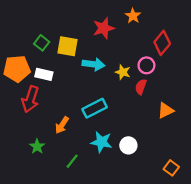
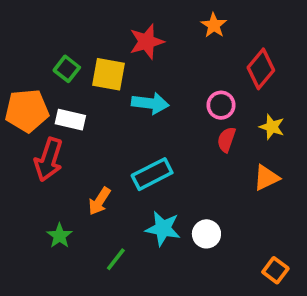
red star: (104, 28) -> (147, 42), moved
pink circle: (146, 65) -> (221, 105), moved
yellow star: (123, 72) -> (272, 127), moved

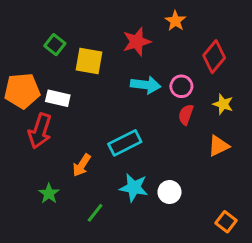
red star: (147, 42) -> (137, 42), moved
green square: (67, 69) -> (55, 45), moved
cyan arrow: (150, 103) -> (146, 85), moved

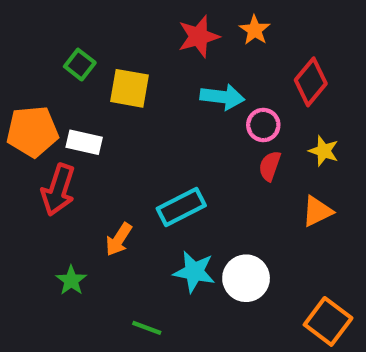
red star: (137, 42) -> (199, 37), moved
cyan arrow: (146, 85) -> (222, 97), moved
white circle: (169, 192) -> (246, 278), size x1.4
green line: (95, 213) -> (147, 328), moved, turned 72
orange square: (226, 222) -> (328, 321), size x1.5

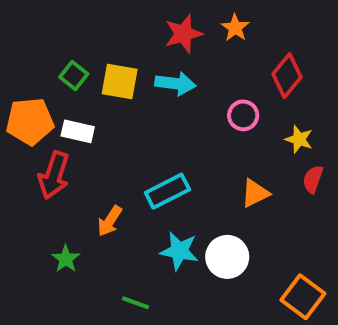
green square: (80, 65) -> (74, 76), moved
cyan arrow: (222, 97) -> (175, 84), moved
red semicircle: (270, 166) -> (313, 179), moved
orange triangle: (317, 211) -> (255, 193), moved

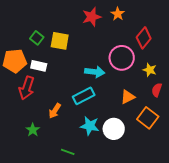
cyan arrow: (175, 84) -> (95, 72), moved
pink circle: (243, 115) -> (122, 58), size x1.6
orange square: (303, 297) -> (148, 118), moved

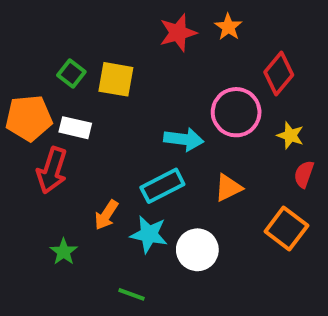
orange triangle: (128, 97) -> (228, 188), moved
cyan star: (90, 126) -> (149, 234), moved
white circle: (114, 129) -> (197, 250), moved

